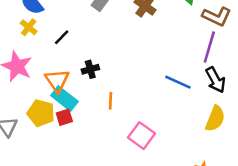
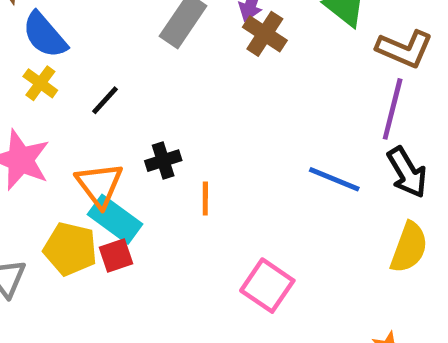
orange line: (110, 101) -> (205, 198), moved

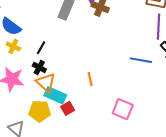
black cross: (163, 161) -> (39, 67), moved, turned -32
red square: (116, 256) -> (68, 108), moved

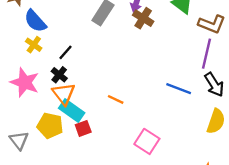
orange line: (90, 79) -> (116, 99), turned -64

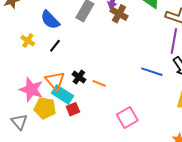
blue semicircle: (35, 21) -> (50, 20), moved
black cross: (59, 75) -> (79, 77), moved
pink star: (25, 82) -> (31, 89), moved
pink square: (147, 141) -> (127, 117), turned 30

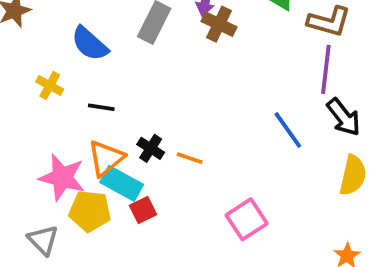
black line: (55, 46) -> (101, 107), moved, turned 64
blue line: (152, 72) -> (288, 130), turned 40
orange triangle: (55, 81) -> (106, 158), turned 35

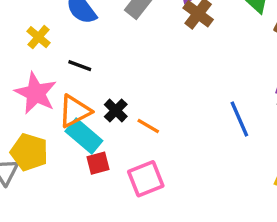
pink star: (62, 177) -> (36, 93), moved
yellow pentagon: (90, 211) -> (29, 152), moved
pink square: (247, 219) -> (146, 179), moved

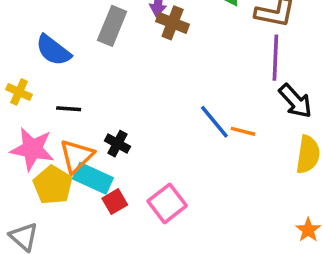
blue line: (239, 119) -> (214, 122), moved
orange line: (148, 126) -> (243, 131), moved
yellow pentagon: (29, 152) -> (53, 185), moved, turned 30

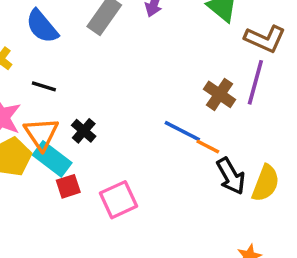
brown cross: (173, 23) -> (220, 94), moved
black arrow: (295, 101) -> (231, 176), moved
blue line: (214, 122) -> (182, 131), turned -36
orange triangle: (77, 156) -> (41, 134), turned -33

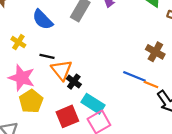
orange triangle: (41, 134) -> (62, 70), moved
cyan rectangle: (52, 159) -> (93, 104), moved
red square: (68, 186) -> (67, 116), size x1.5

